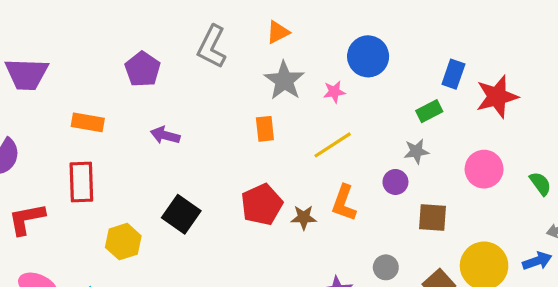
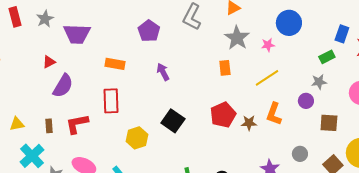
purple arrow: (165, 135) -> (163, 72), turned 48

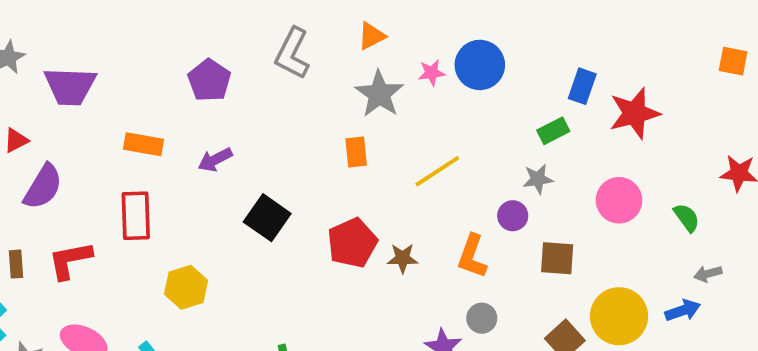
pink star: (268, 45) -> (432, 73), moved
purple arrow: (163, 72) -> (215, 160), moved, turned -90
orange L-shape: (274, 114) -> (472, 256), moved
black square: (173, 121) -> (267, 218), moved
gray circle: (300, 154) -> (482, 318), moved

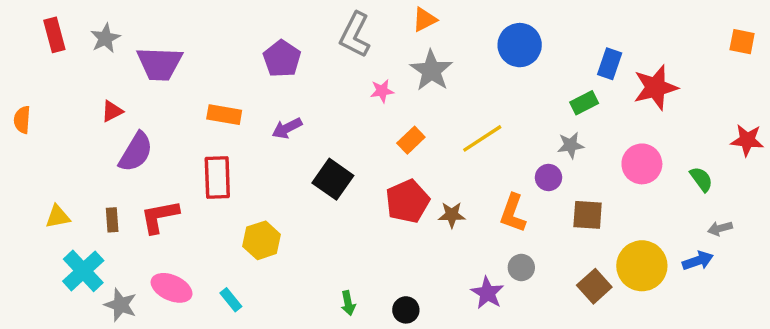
pink star: (432, 73) -> (382, 91), moved
orange rectangle: (356, 152) -> (411, 140), moved, turned 52

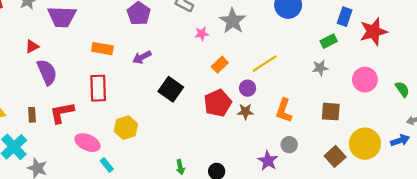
purple semicircle: (136, 152) -> (47, 72), turned -55
purple circle: (548, 177) -> (248, 88), moved
pink ellipse: (172, 288) -> (87, 143), moved

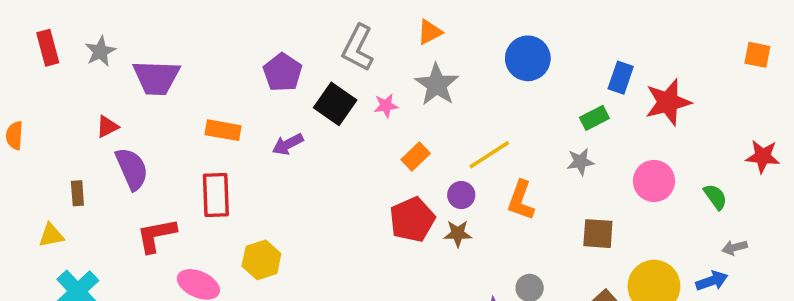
black square: (171, 89) -> (335, 104), moved
orange L-shape: (284, 111) -> (521, 200), moved
brown rectangle: (32, 115) -> (77, 193), moved

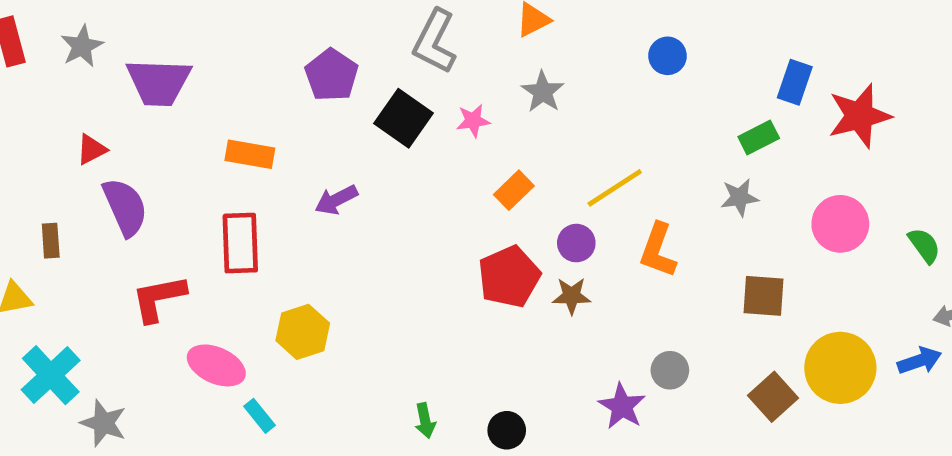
blue circle: (528, 58) -> (668, 56), size x0.6
gray star: (437, 85) -> (543, 92), size x0.7
purple arrow: (288, 144) -> (336, 200), moved

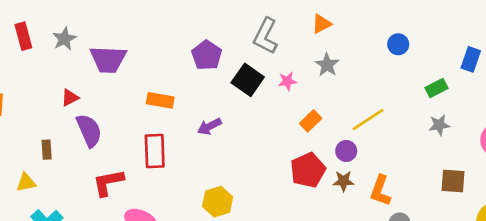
green rectangle: (759, 137) -> (436, 88), moved
orange L-shape: (658, 250) -> (380, 191), moved
yellow hexagon: (303, 332) -> (218, 202), moved

